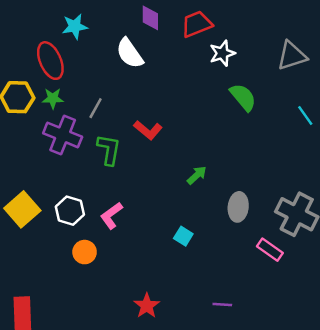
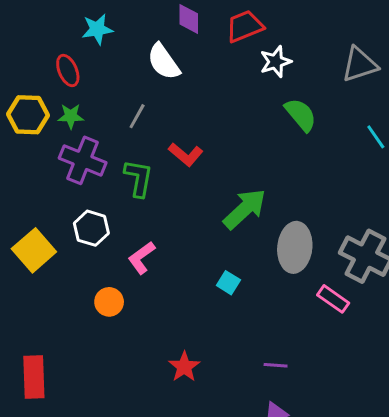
red ellipse: (50, 61) -> (68, 70), size x0.7
gray line: (96, 108) -> (137, 116), moved
green arrow: (197, 175) -> (245, 209), size x1.8
gray ellipse: (238, 207) -> (295, 247), size x1.4
white hexagon: (70, 211) -> (91, 228), moved

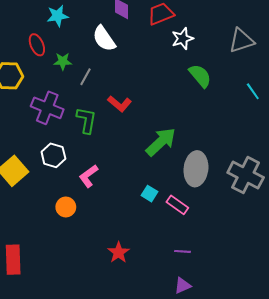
green star: (71, 116) -> (63, 61), moved
pink rectangle: (333, 299) -> (177, 205), moved

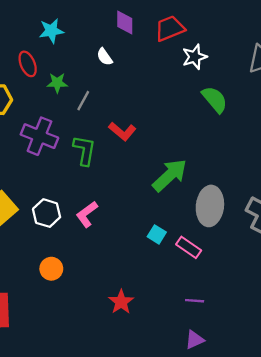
white semicircle: (104, 39) -> (105, 57), size x0.6
white hexagon: (53, 155) -> (47, 213), moved
orange circle: (66, 207) -> (51, 269), moved

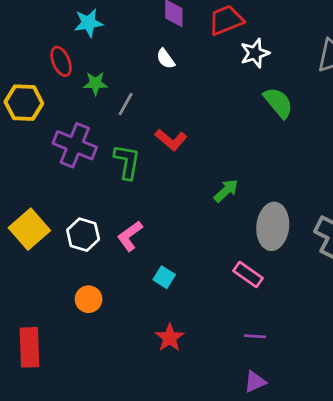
white semicircle: (105, 57) -> (166, 59), moved
green arrow: (170, 175) -> (226, 191), size x0.6
cyan square: (157, 234) -> (164, 277), moved

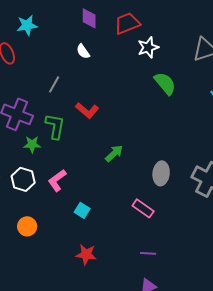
green star: (95, 83) -> (32, 144), moved
green arrow: (226, 191) -> (114, 153), moved
gray ellipse: (273, 226) -> (161, 173), size x0.7
red star: (170, 338) -> (86, 254), turned -30

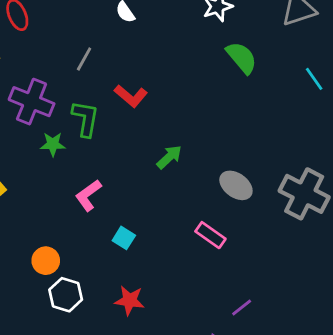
gray ellipse: (161, 173) -> (236, 185), turned -60
white hexagon: (23, 179) -> (66, 295), moved
purple line: (148, 253) -> (242, 307), moved, turned -42

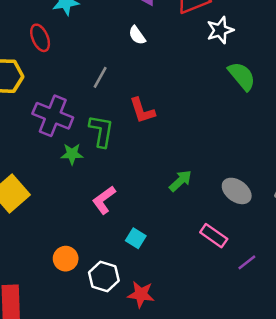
red L-shape: (131, 96) -> (142, 111), turned 32
green arrow: (169, 157) -> (180, 181), moved
white hexagon: (66, 295) -> (104, 276), moved
purple line: (242, 307) -> (247, 262), moved

